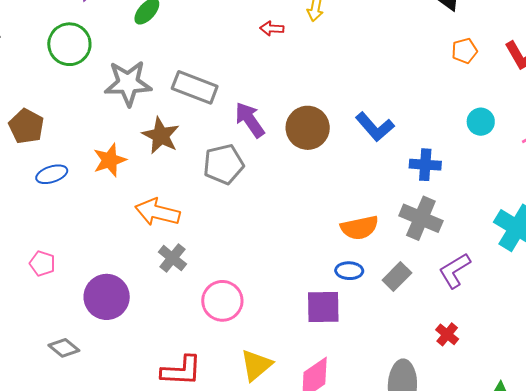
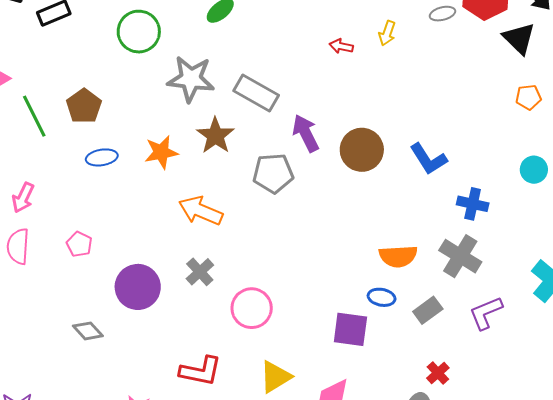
gray cross: (172, 258) -> (200, 272), moved
red cross: (447, 334) -> (438, 373), moved

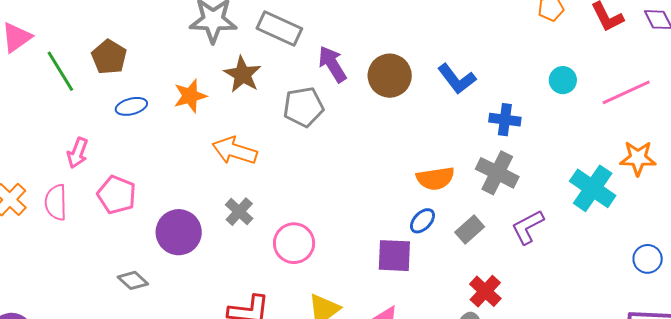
pink arrow: (23, 198) -> (78, 153), moved
pink pentagon: (79, 244) -> (117, 195), size x1.5
blue ellipse: (382, 297) -> (422, 221), turned -52
red cross: (438, 373) -> (485, 291), size x1.4

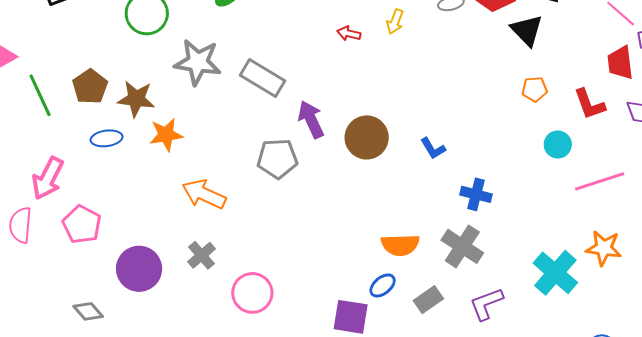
brown star: (243, 74) -> (136, 99), moved, turned -30
blue L-shape: (457, 79) -> (433, 148), size x0.7
cyan circle: (563, 80) -> (558, 145), moved
pink arrow: (78, 153) -> (48, 178), size x1.4

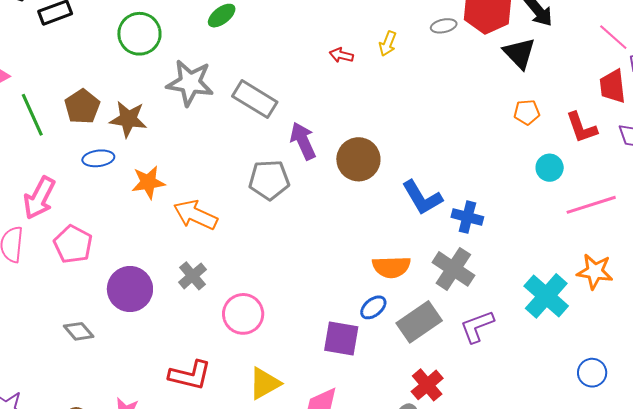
orange star: (166, 135) -> (148, 182), moved
blue L-shape: (433, 148) -> (422, 198), moved, size x1.6
gray rectangle: (428, 300) -> (419, 322), size x1.5

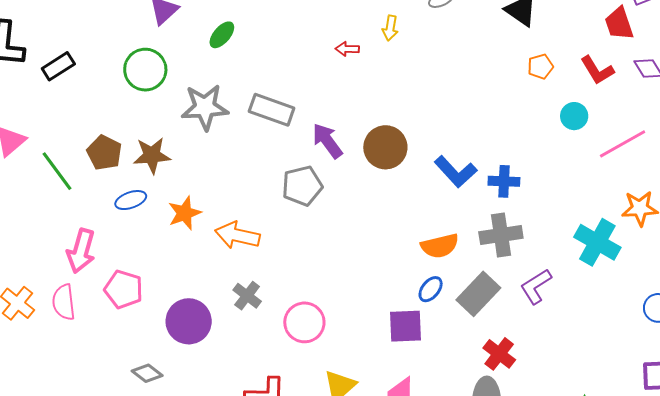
gray cross: (453, 269) -> (501, 235), turned -30

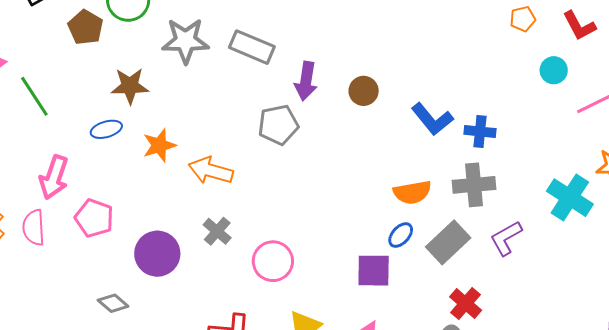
purple arrow: (327, 141) -> (306, 81), turned -138
brown circle: (385, 147) -> (364, 91), size x0.7
brown pentagon: (104, 153) -> (86, 27), moved

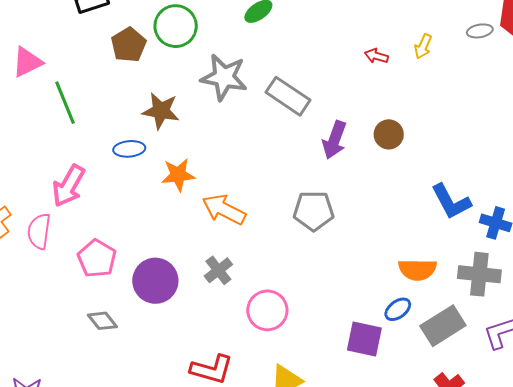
brown circle: (364, 91) -> (389, 134), moved
gray pentagon: (278, 125) -> (314, 211), moved
pink pentagon: (94, 218) -> (97, 258), moved

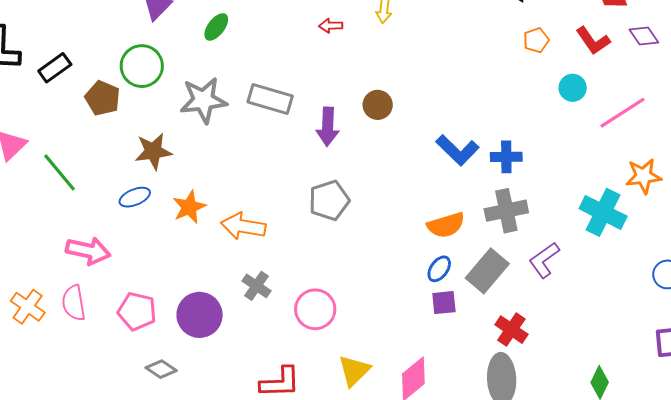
red arrow: (376, 56) -> (331, 26), moved
pink arrow: (69, 186) -> (88, 251), turned -90
purple square: (364, 339) -> (444, 303), moved, size x0.7

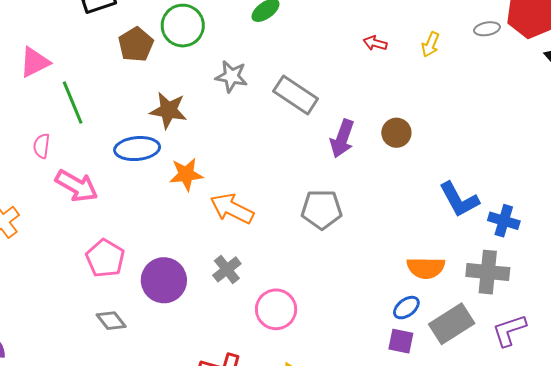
gray star: (203, 100) -> (231, 76), size x0.7
blue ellipse: (135, 197) -> (137, 149), size x1.4
pink semicircle: (74, 303) -> (42, 146), moved, size x0.7

